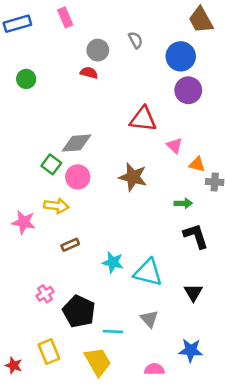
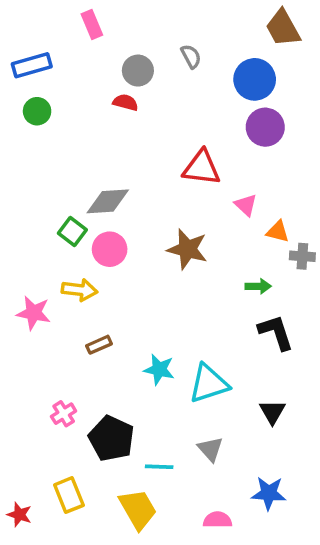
blue rectangle: (17, 24) -> (32, 65), moved
cyan triangle: (148, 272) -> (209, 384), turned -32

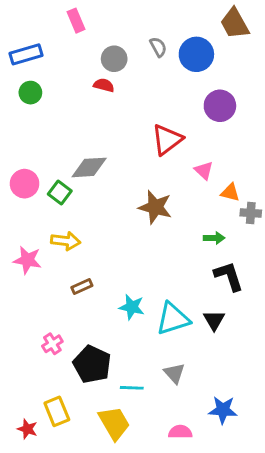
blue circle: (255, 79) -> (196, 54), moved
red triangle: (202, 168) -> (167, 140), turned -44
pink circle: (110, 249) -> (25, 184), moved
black triangle: (272, 412) -> (214, 320), moved
red star: (19, 515) -> (27, 429), moved

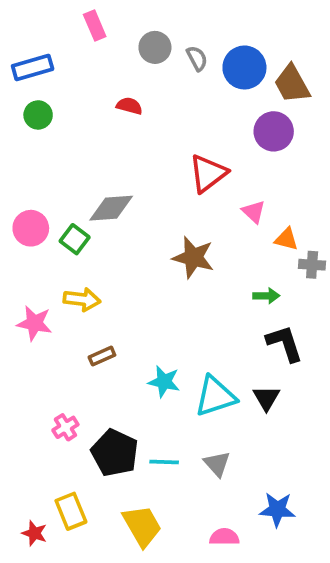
brown trapezoid: (235, 23) -> (292, 84), moved
gray circle: (114, 59) -> (155, 47), moved
cyan line: (132, 388) -> (164, 462), moved

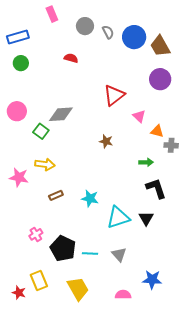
purple circle: (274, 131) -> (160, 79), moved
pink circle: (31, 228) -> (17, 111), moved
brown star: (193, 257) -> (106, 141), size x0.6
cyan star: (164, 382) -> (90, 198), moved

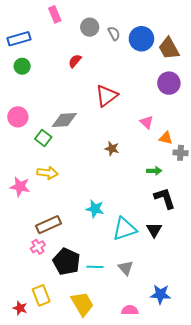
red semicircle: (71, 58) -> (75, 61), turned -64
red triangle: (114, 95) -> (107, 96), moved
brown rectangle: (56, 195) -> (49, 225), moved, size x1.6

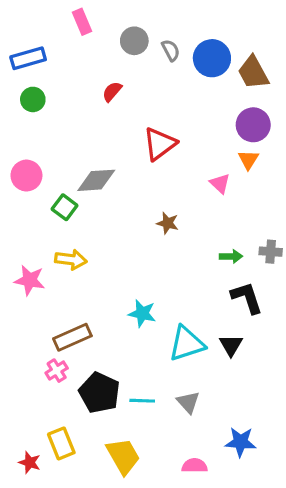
orange triangle: (166, 138) -> (248, 160), moved, turned 48
gray cross: (181, 153) -> (271, 252), moved

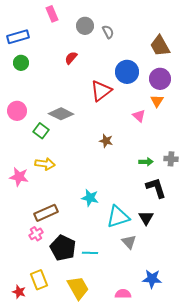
blue circle: (212, 58) -> (127, 72), moved
gray diamond: (96, 180) -> (61, 114), turned 30
gray triangle: (188, 402) -> (129, 242), moved

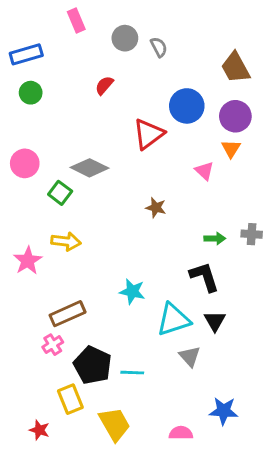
pink star: (19, 177) -> (28, 261), turned 30
black L-shape: (156, 188) -> (204, 277), moved
yellow rectangle: (39, 280) -> (70, 399), moved
red star: (19, 292) -> (39, 430), moved

